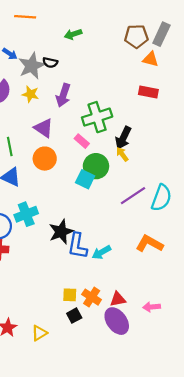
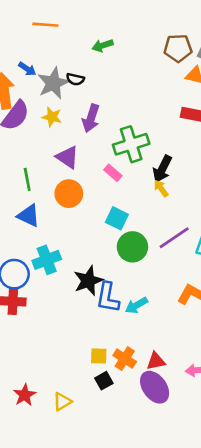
green circle: (96, 166) -> (132, 247), moved

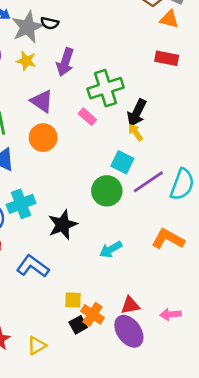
cyan square: (117, 218) -> (122, 162), moved
blue L-shape: (108, 298) -> (33, 266), moved, turned 116
orange cross: (125, 359) -> (93, 314), moved

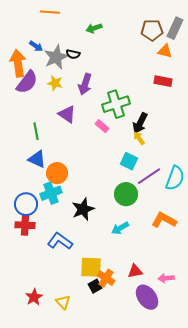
orange circle: (43, 138) -> (57, 173), moved
green circle: (107, 191) -> (126, 194), moved
yellow square: (73, 300) -> (91, 267), size x1.6
purple ellipse: (129, 331) -> (147, 297), moved
yellow triangle: (37, 346) -> (63, 302), turned -42

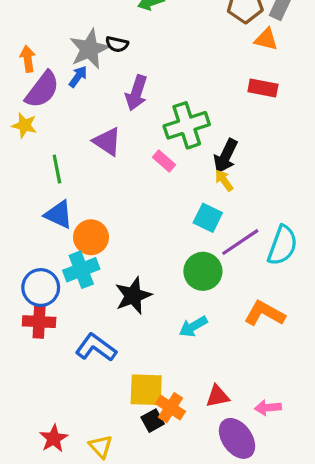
blue arrow: (36, 46) -> (78, 77), moved, turned -88
orange arrow: (18, 63) -> (28, 59), size x0.6
yellow star: (55, 83) -> (24, 125), moved

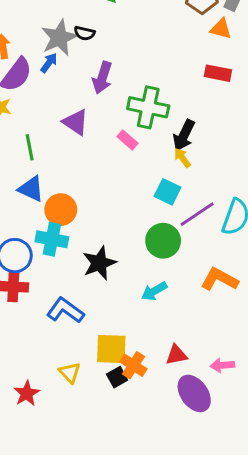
green cross: (187, 125) -> (148, 107), turned 30
cyan cross: (81, 270) -> (52, 239), turned 32
yellow triangle: (101, 447) -> (70, 373), moved

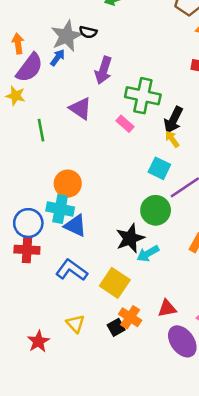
blue triangle: (31, 189) -> (75, 226), moved
black star: (99, 263) -> (130, 238), moved
yellow square: (111, 349) -> (115, 283), moved, turned 32

